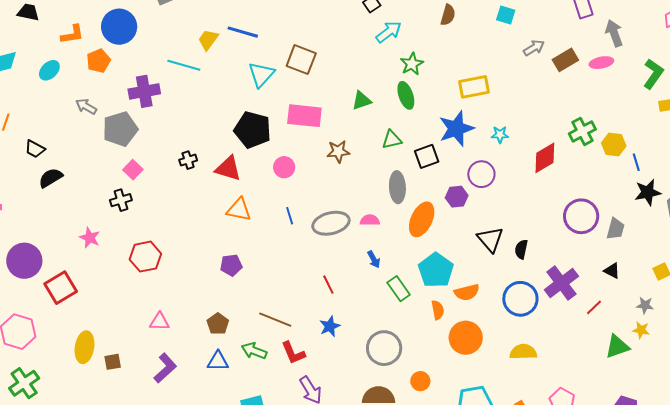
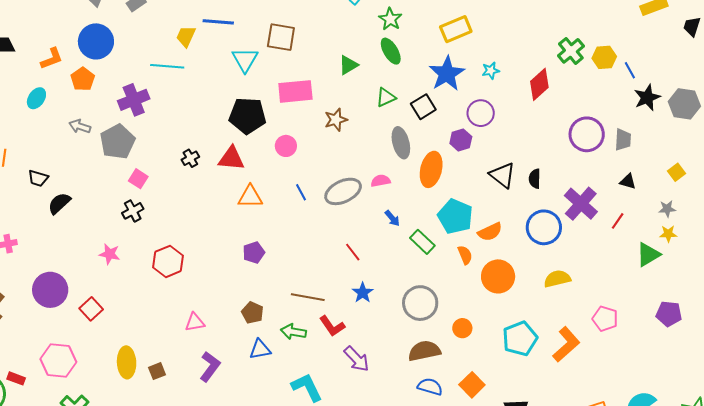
red square: (61, 288) -> (91, 309), size x0.7

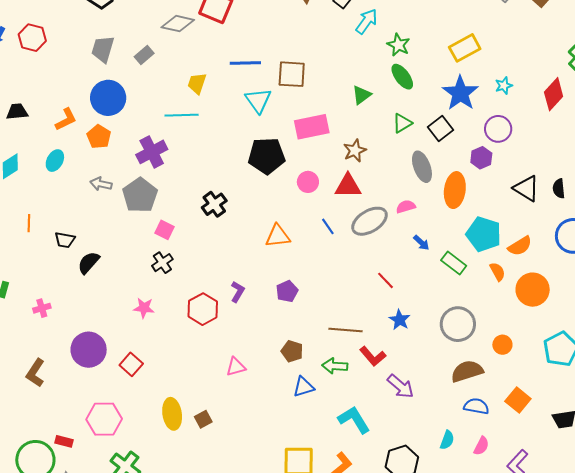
blue line: (218, 22) -> (245, 63), moved
black cross: (190, 158) -> (214, 204), size x1.4
red triangle: (231, 158) -> (348, 186), moved
purple L-shape: (210, 367) -> (238, 292), moved, size x0.7

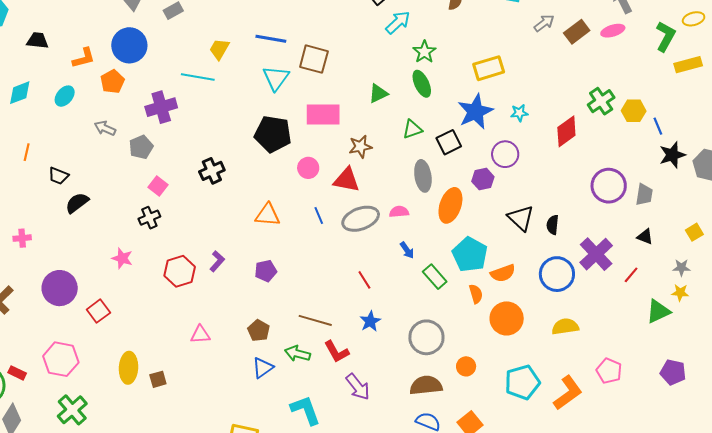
gray pentagon: (140, 195) -> (141, 147), size x0.7
blue triangle: (304, 387) -> (263, 368), turned -30

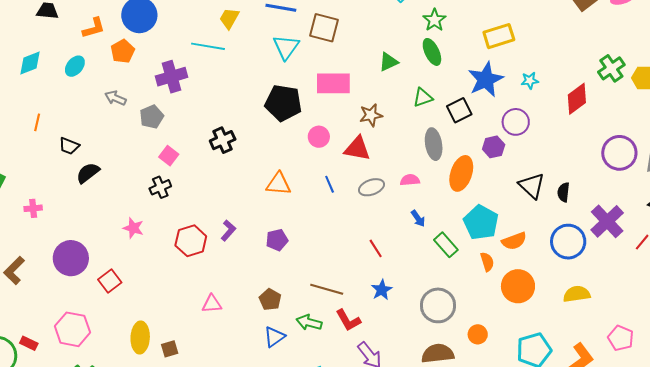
gray ellipse: (361, 219) -> (371, 187), size x0.7

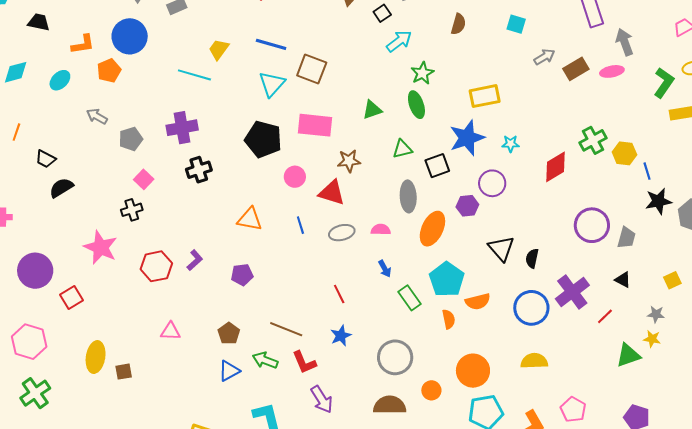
purple cross: (171, 77) -> (182, 128), moved
pink star: (133, 228) -> (101, 247), size x1.6
orange circle: (518, 286) -> (473, 371), moved

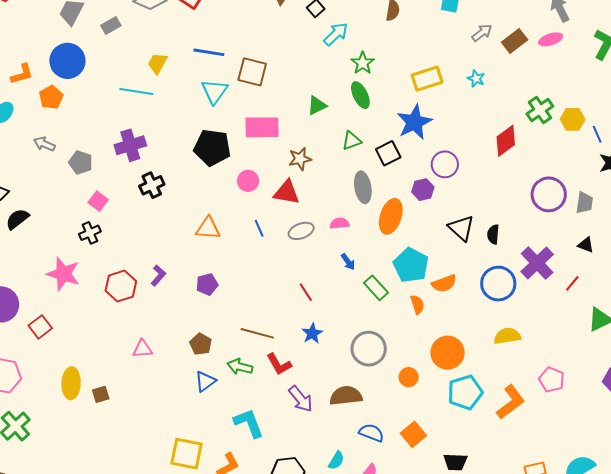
gray pentagon: (131, 139) -> (81, 162), turned -30
cyan star: (511, 144) -> (476, 79), moved, turned 30
brown semicircle: (390, 405) -> (346, 396), moved

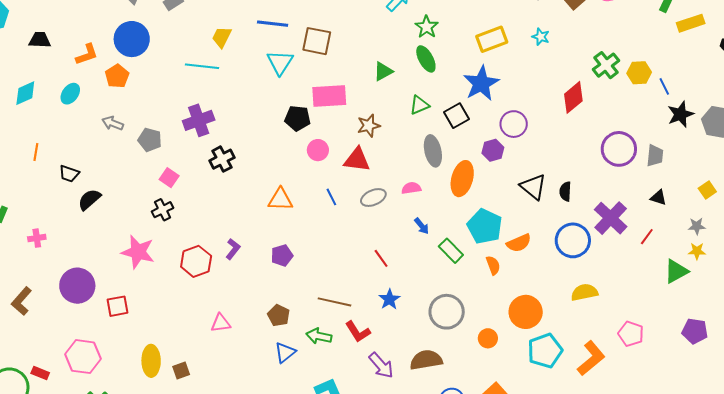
black pentagon: (212, 147) -> (298, 118), moved, size x0.7
red square: (40, 327) -> (118, 306), turned 30

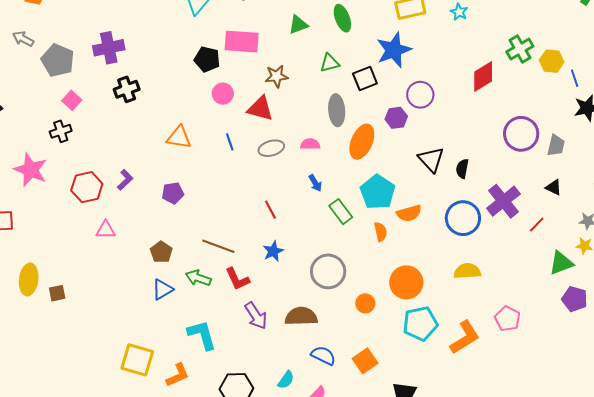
gray pentagon: (150, 140) -> (58, 60), size x1.4
pink triangle: (221, 323) -> (106, 230), moved
purple pentagon: (695, 331) -> (575, 299), moved

